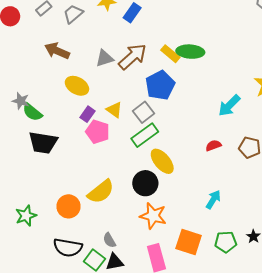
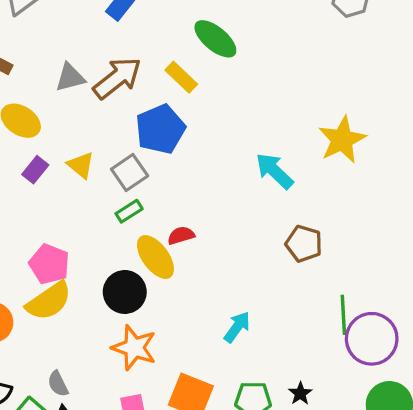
green ellipse: (190, 52) -> (215, 39), moved, turned 32
cyan arrow: (229, 106) -> (274, 171), turned 85
pink pentagon: (98, 132) -> (49, 264), moved
green rectangle: (145, 135) -> (129, 211), size x0.6
red semicircle: (213, 145) -> (181, 235), moved

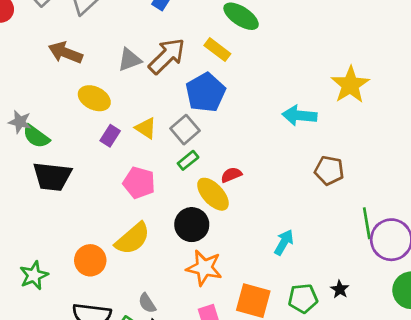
cyan arrow: (274, 171) -> (299, 115), turned -32
pink pentagon: (49, 264) -> (139, 183), moved

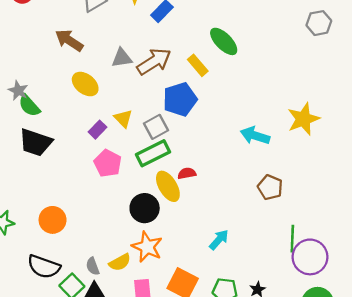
purple rectangle: (110, 136) -> (98, 130), moved
green rectangle: (188, 160) -> (153, 153), size x1.8
yellow semicircle: (133, 239) -> (120, 262), moved, size x0.7

